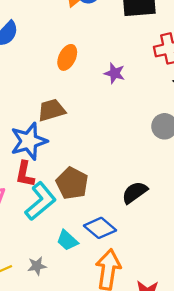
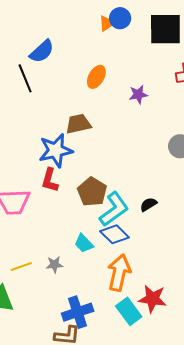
purple star: (115, 73) -> (138, 95), turned -30
black semicircle: (135, 192) -> (148, 204), size x0.7
cyan L-shape: (41, 201) -> (114, 209), moved

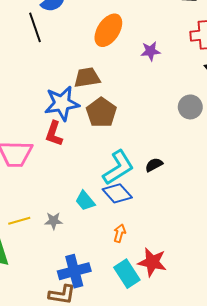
orange ellipse: (96, 77) -> (108, 30), size x1.4
brown pentagon: (92, 192) -> (101, 112), moved
orange arrow: (119, 273) -> (119, 233), size x0.5

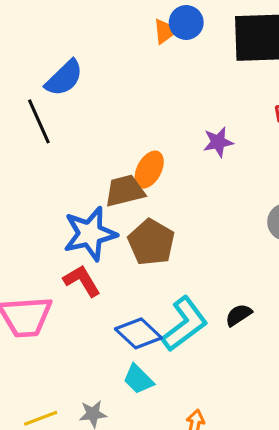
orange ellipse: (108, 30) -> (149, 170), moved, size x0.7
red L-shape: (54, 134) -> (82, 281), turned 135
blue diamond: (117, 193) -> (138, 333), moved

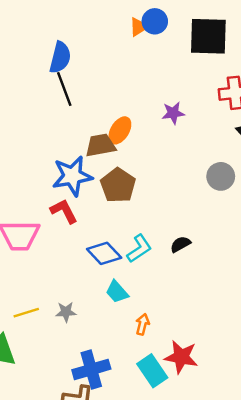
blue semicircle: (64, 78) -> (60, 57), turned -36
black line: (39, 121) -> (64, 89), moved
cyan L-shape: (185, 324) -> (139, 249), size x0.7
cyan trapezoid: (138, 379) -> (117, 292), moved

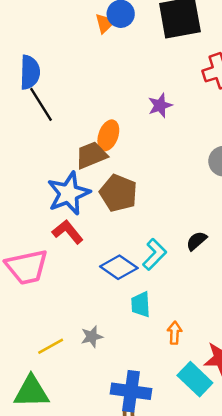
cyan trapezoid: (117, 292) -> (141, 304), turned 50
blue cross: (91, 369) -> (131, 391), turned 36

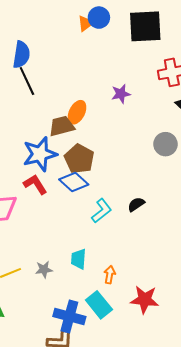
blue diamond: (119, 267) -> (74, 182), moved
cyan trapezoid: (141, 304) -> (78, 259), moved
cyan rectangle: (195, 379) -> (99, 305), moved

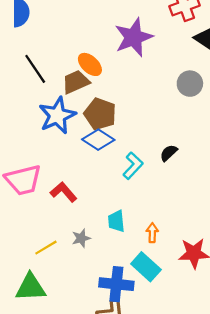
black line: (27, 81) -> (35, 69), moved
purple star: (121, 94) -> (134, 37), size x1.8
orange ellipse: (77, 112) -> (90, 64), turned -65
red L-shape: (35, 184) -> (64, 192), moved

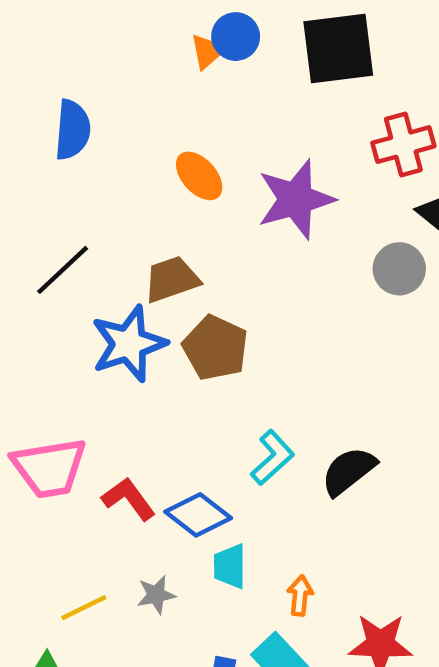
orange ellipse: (90, 64) -> (199, 176), moved
black line: (35, 69) -> (63, 270), moved, turned 76
gray circle: (190, 84) -> (399, 269), moved
blue diamond: (98, 140) -> (198, 515), moved
black semicircle: (169, 153) -> (349, 471), moved, size x1.5

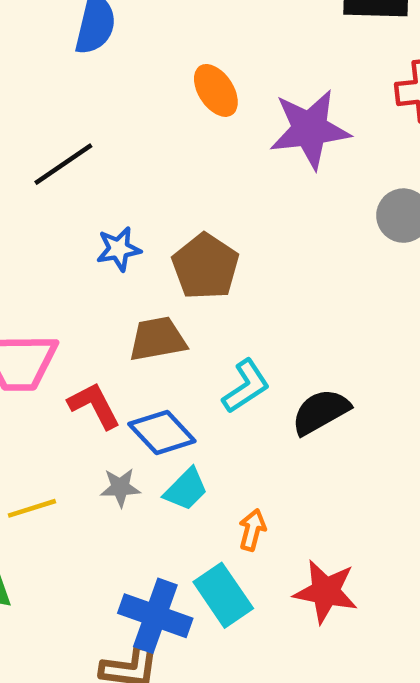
brown trapezoid: (172, 279) -> (157, 339), moved
blue star: (129, 344) -> (119, 249), size x0.6
cyan trapezoid: (230, 566) -> (186, 489), turned -144
gray star: (156, 595) -> (120, 487), moved

